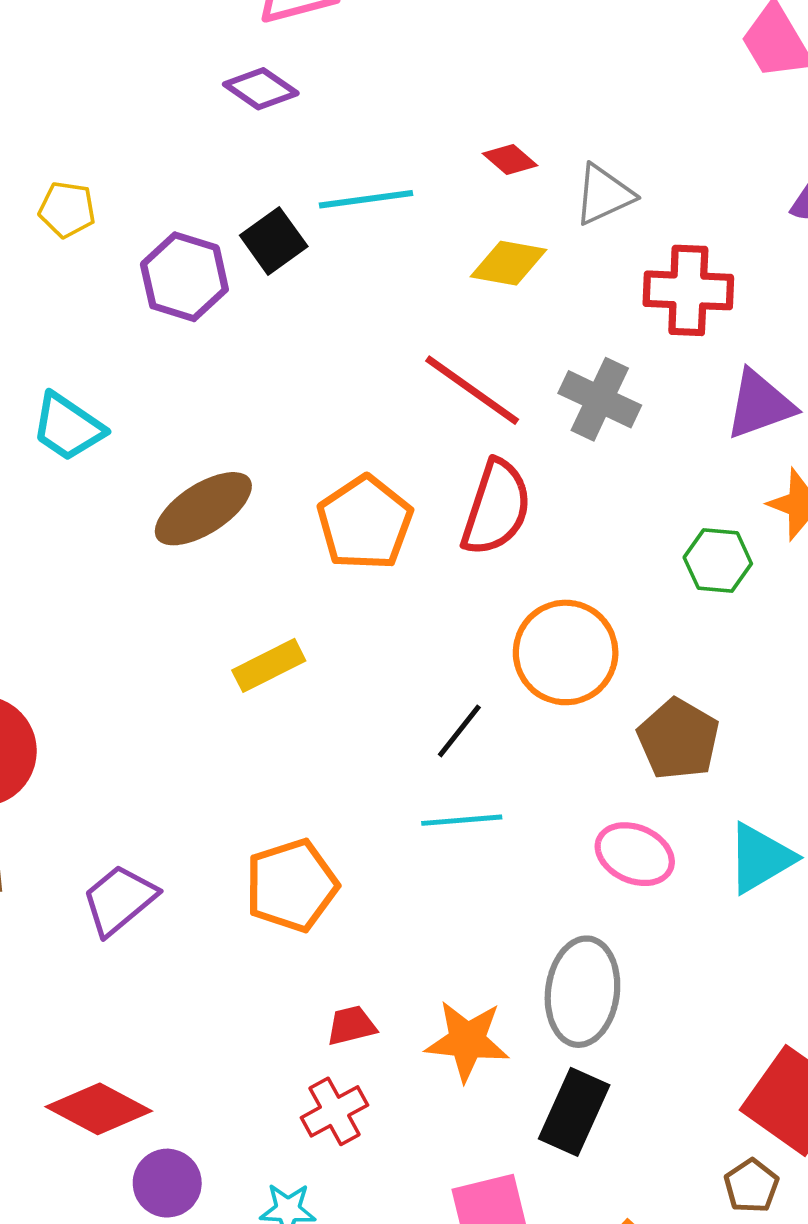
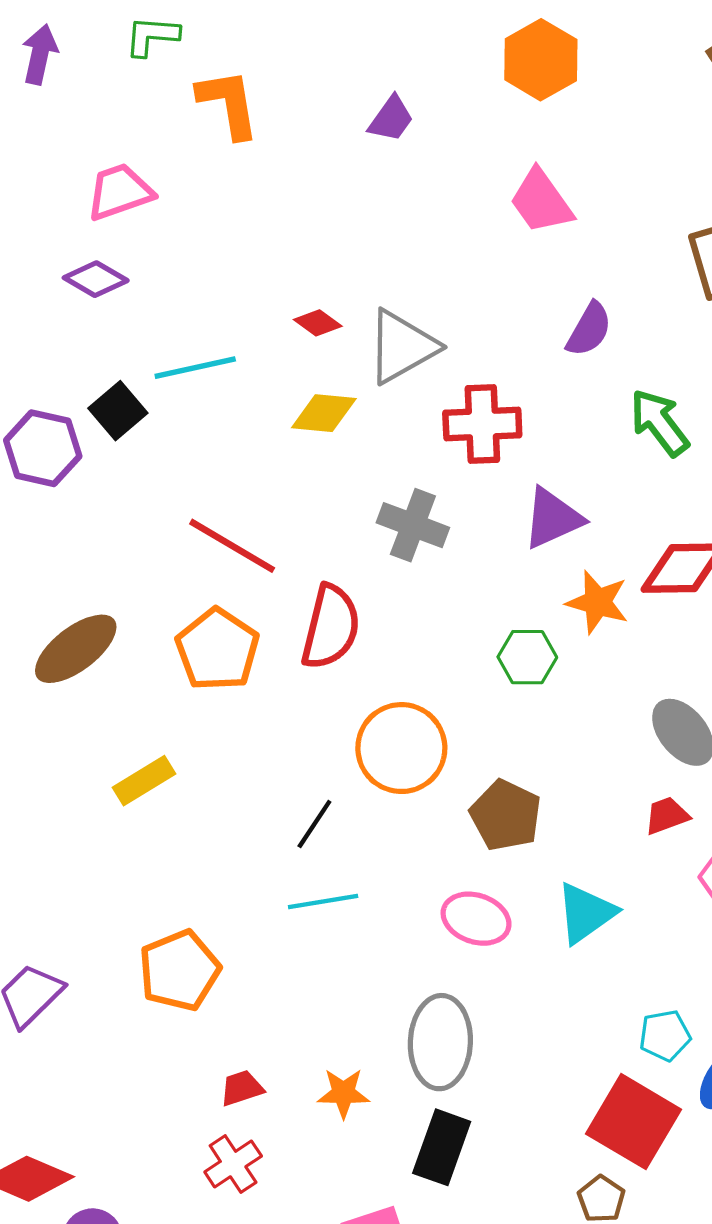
gray triangle: (604, 195) -> (402, 347), size x1.4
red line: (472, 390) -> (232, 546), moved
orange star: (467, 1041) -> (343, 1093), size x0.7

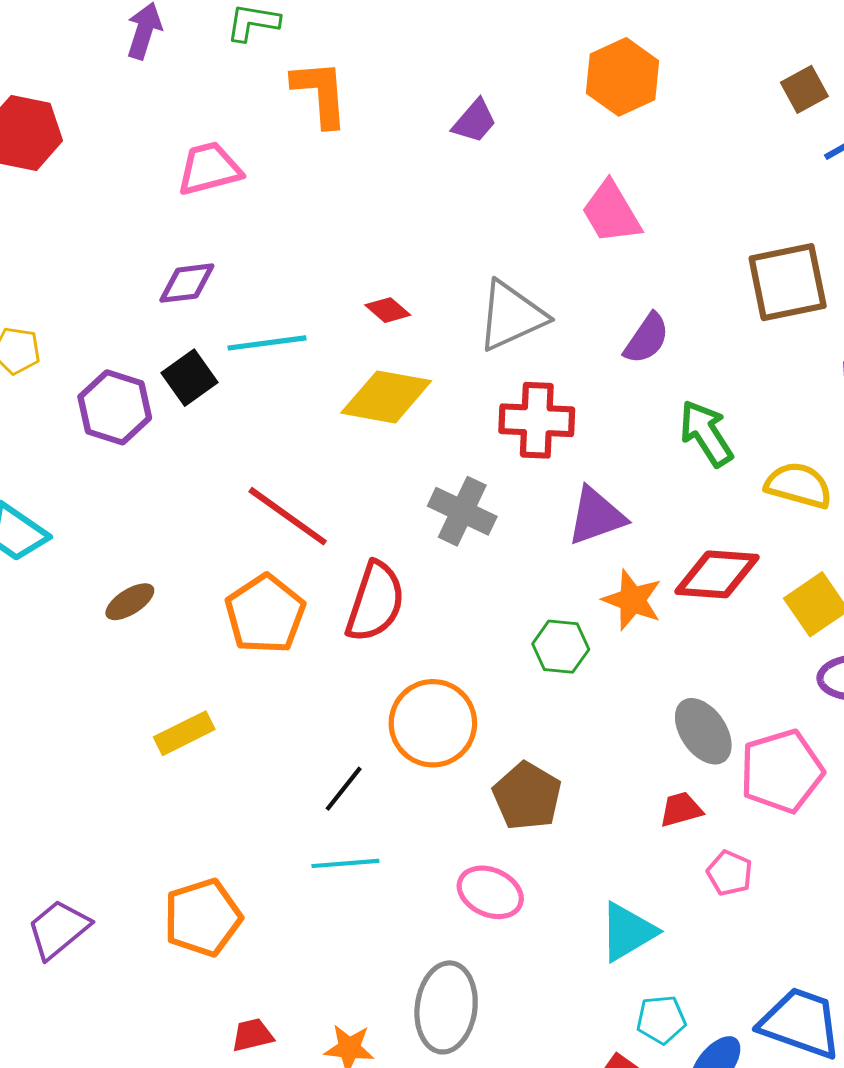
purple diamond: (96, 279) -> (187, 283), moved, turned -42
gray triangle: (402, 347) -> (511, 316), moved
yellow diamond: (324, 413) -> (386, 397), size x1.4
brown ellipse: (76, 649) -> (130, 602), size x0.6
cyan triangle: (586, 913) -> (628, 932), moved

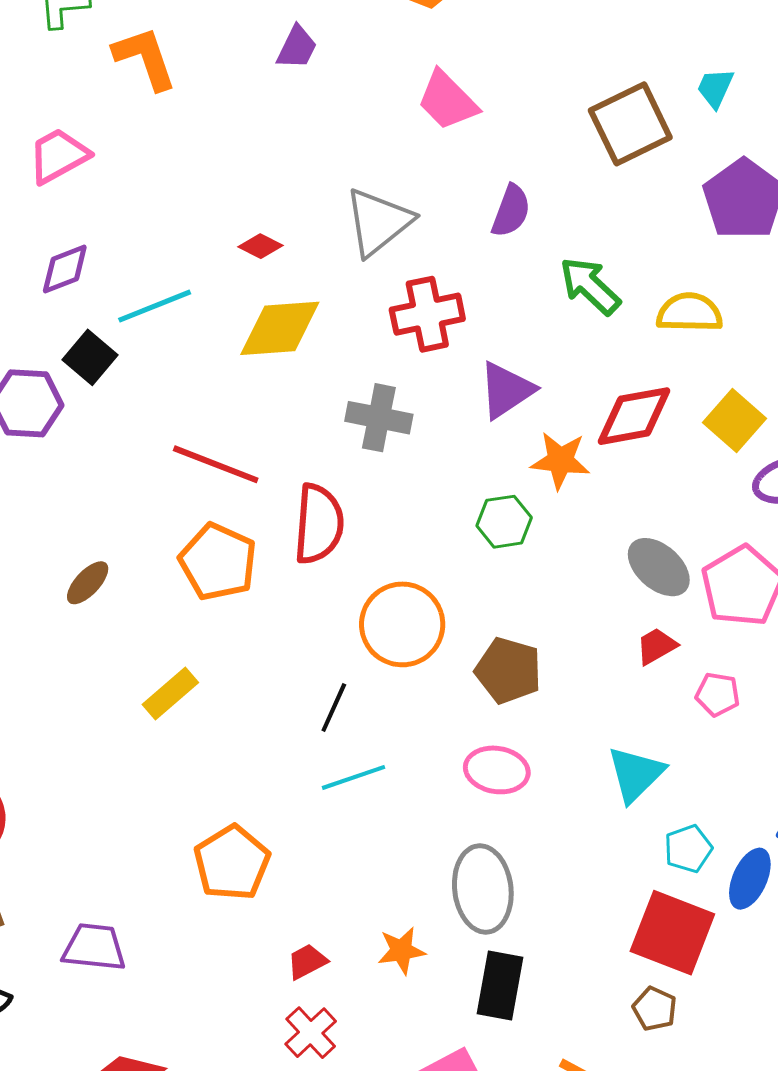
purple trapezoid: (58, 929) -> (94, 947), moved, turned 60

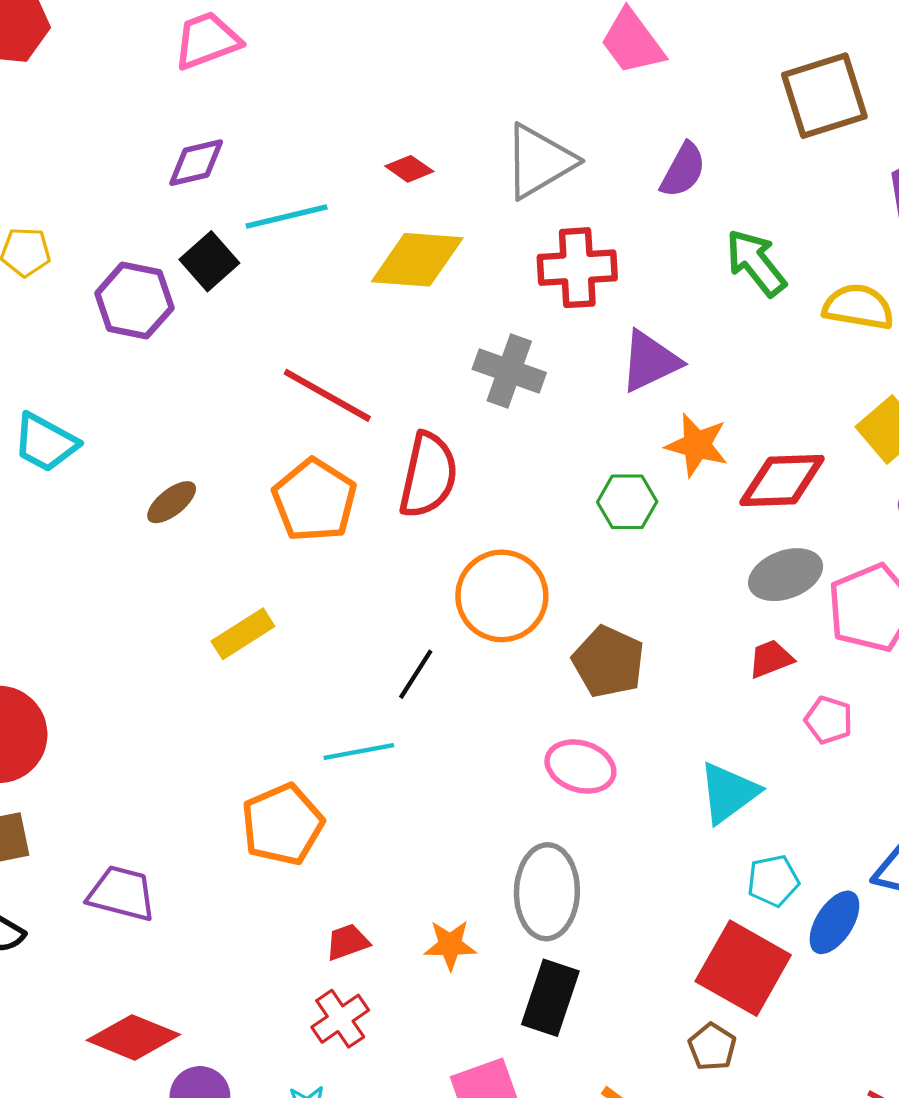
red diamond: (634, 416) -> (782, 480), moved
gray ellipse: (659, 567) -> (786, 575), turned -70
cyan line: (353, 777) -> (359, 752), moved

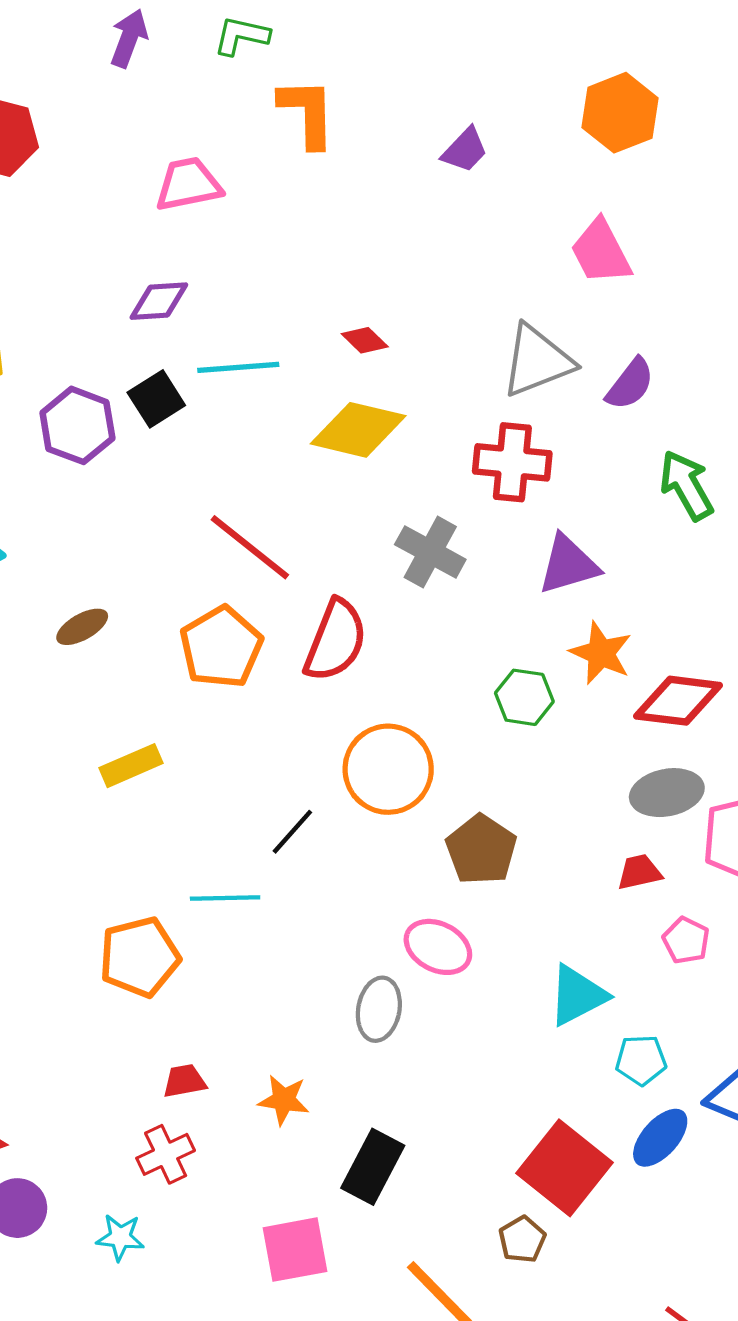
gray triangle: (539, 161) -> (537, 361), moved
cyan pentagon: (773, 881) -> (641, 1060), moved
gray ellipse: (547, 892) -> (379, 1009), moved, size x0.7

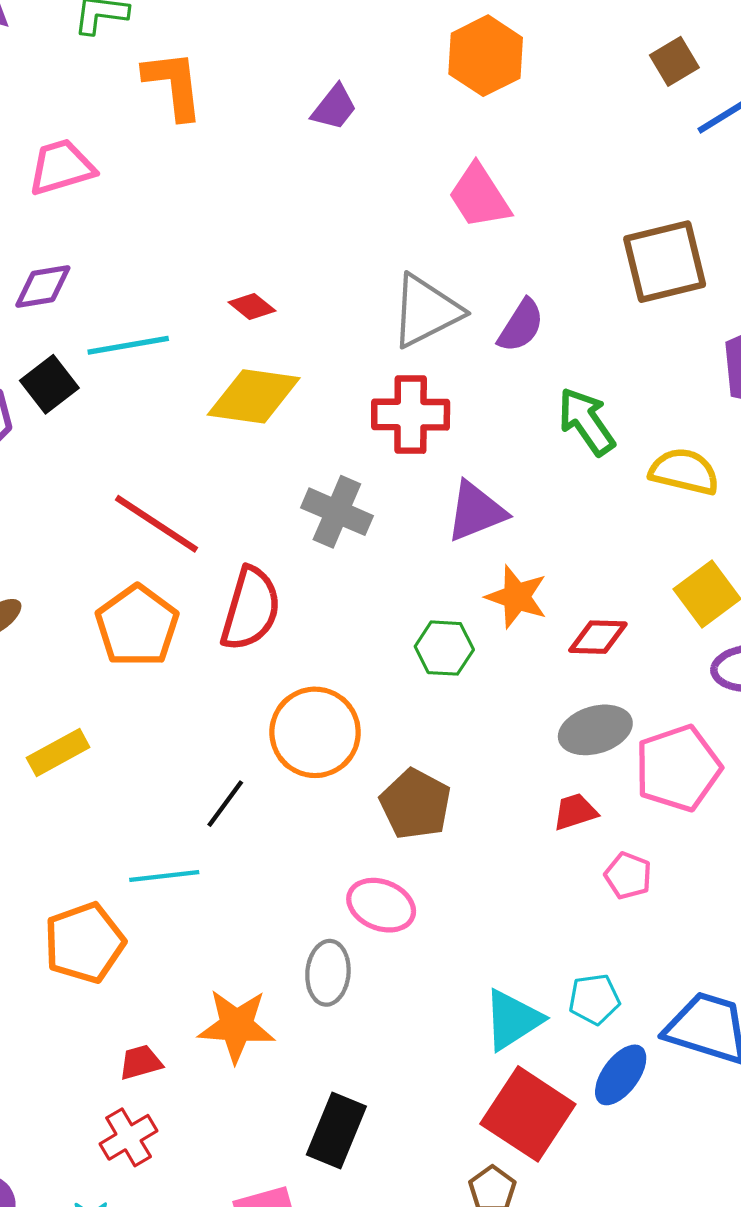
red diamond: (678, 701) -> (598, 637), size x0.7
cyan triangle: (577, 995) -> (513, 1020), moved
orange star: (284, 1100) -> (236, 1026), moved, size x1.5

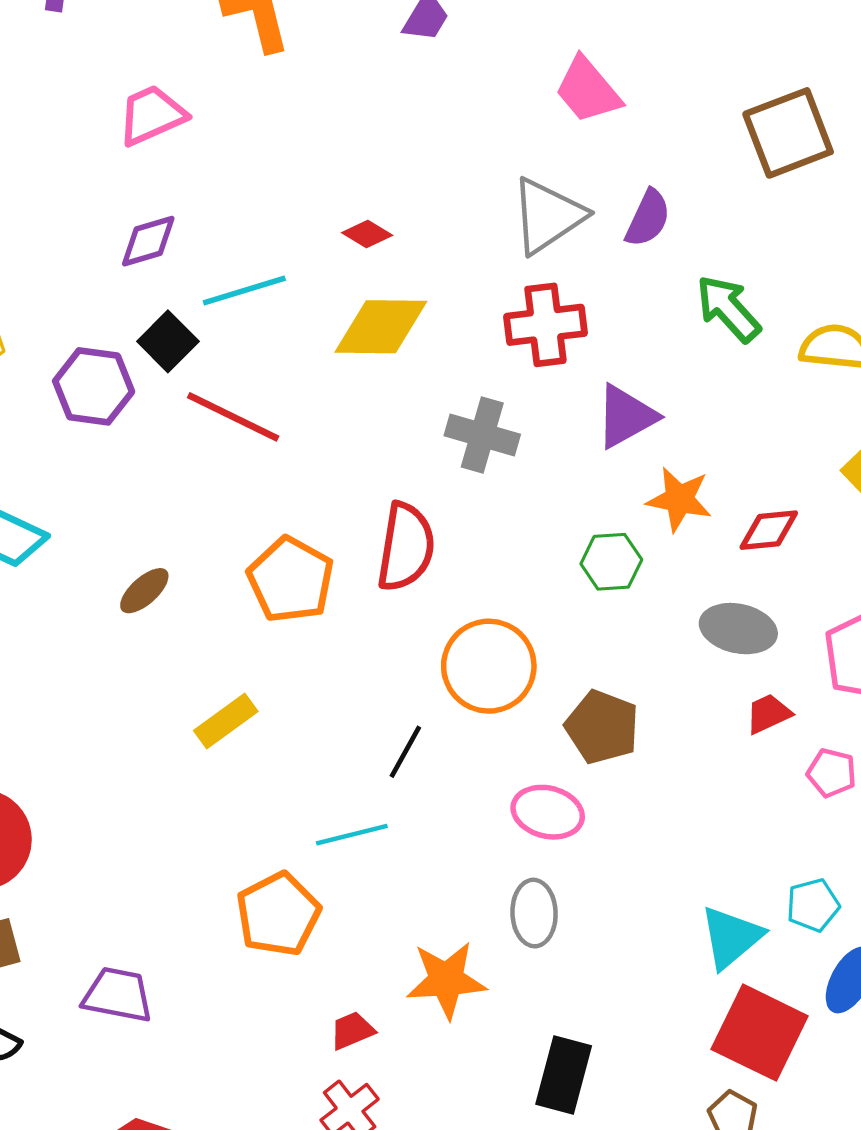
red line: (156, 524) -> (233, 417), moved
gray ellipse: (595, 730) -> (738, 629), moved, turned 36
pink ellipse: (381, 905) -> (548, 812), moved

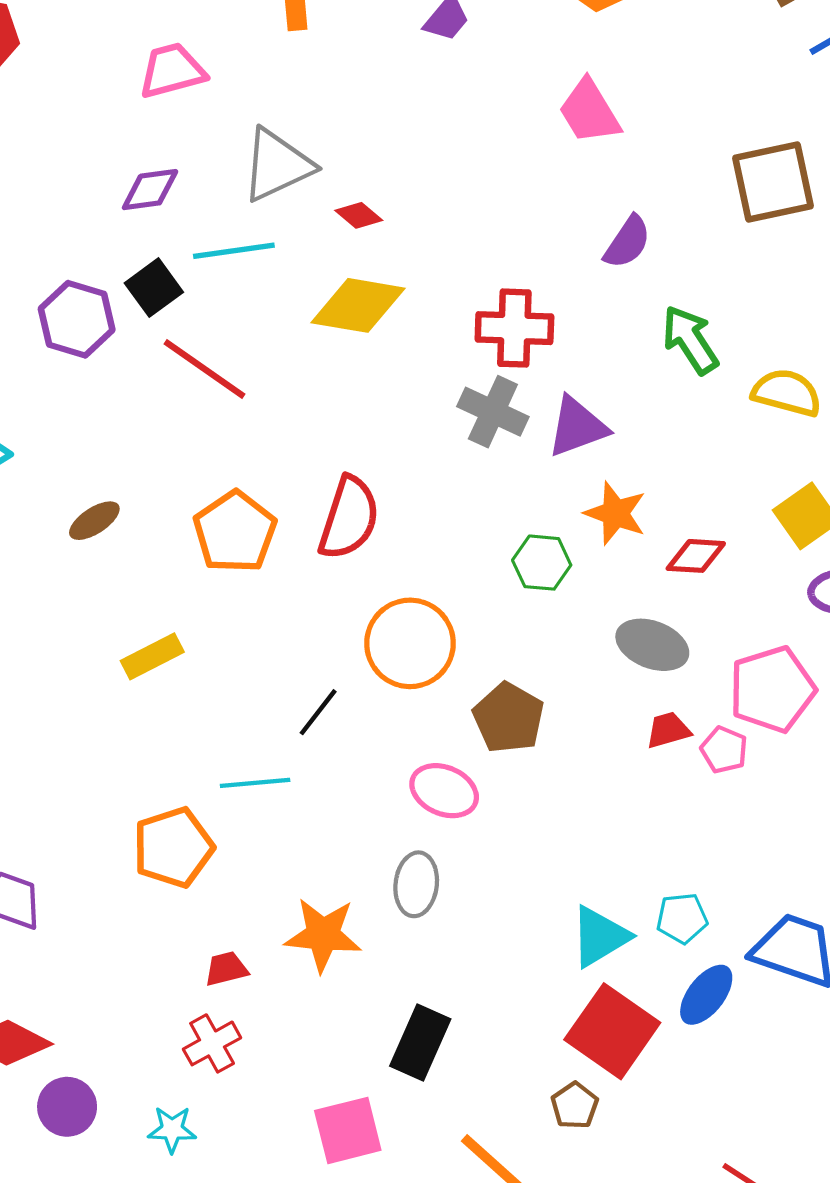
gray triangle: (548, 216) -> (277, 165), moved
gray cross: (482, 435) -> (493, 412), moved
pink pentagon: (832, 773) -> (724, 750), moved

